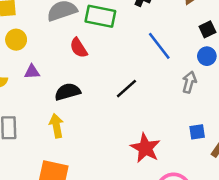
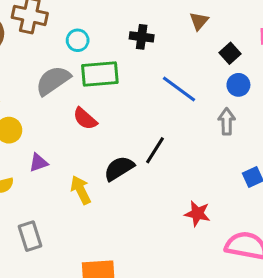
black semicircle: (68, 92) -> (119, 168), moved
yellow arrow: (56, 126) -> (81, 190), moved
red star: (145, 148) -> (197, 214), size x0.7

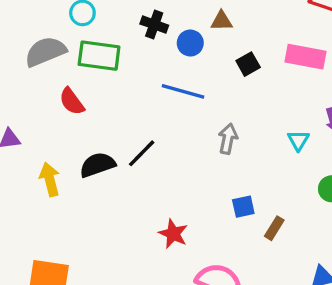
brown triangle: (199, 21) -> (221, 21), turned 36
blue circle: (238, 85) -> (190, 43), moved
blue line: (179, 89) -> (183, 91), turned -33

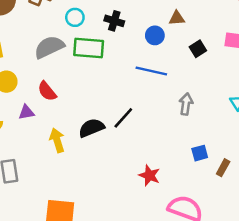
black cross: (154, 25) -> (114, 21), moved
red semicircle: (72, 101) -> (47, 91), moved

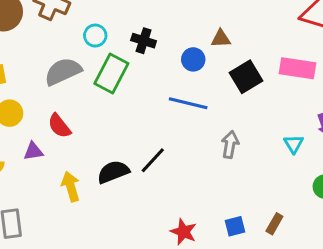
green rectangle: (89, 48) -> (111, 74), turned -68
black square: (198, 49) -> (246, 77), size x1.5
blue square: (200, 153) -> (235, 226), moved

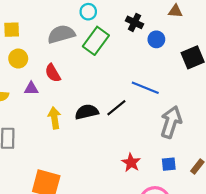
brown triangle: (221, 39) -> (175, 11), moved
black cross: (144, 41) -> (135, 22), moved
blue line: (188, 103) -> (145, 88), moved
gray arrow: (230, 145) -> (171, 122), moved, size x1.6

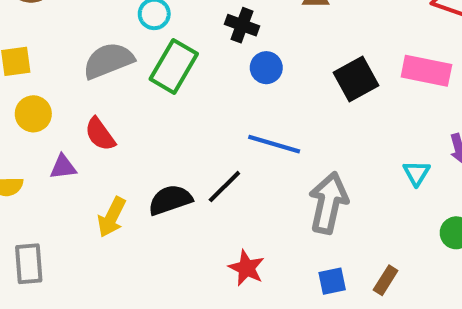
blue circle: (156, 39) -> (266, 68), moved
yellow arrow: (54, 118) -> (112, 217), turned -140
red star: (131, 163) -> (246, 268), moved

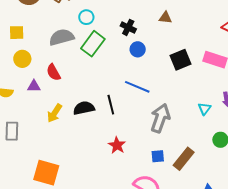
black line: (224, 187) -> (111, 105), turned -66
brown rectangle: (386, 280) -> (184, 159), size x1.6

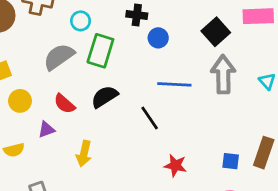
black semicircle: (84, 108) -> (105, 97), moved
gray arrow: (160, 118) -> (223, 74), moved
blue square: (158, 156) -> (231, 161), turned 32

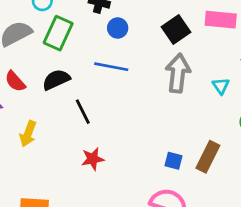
blue line: (174, 84) -> (111, 67), moved
black line: (150, 118) -> (83, 112), moved
red star: (175, 165) -> (93, 159), moved, turned -30

